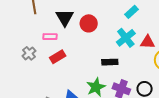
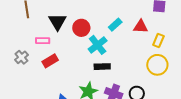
cyan rectangle: (131, 12) -> (115, 25), moved
cyan cross: (126, 38) -> (98, 45), moved
red triangle: (148, 42) -> (141, 27), moved

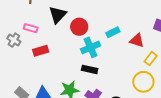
pink rectangle: (43, 41) -> (31, 28), moved
gray cross: (21, 57) -> (14, 40), turned -32

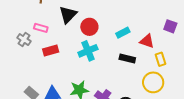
cyan cross: (91, 47) -> (88, 51), moved
yellow rectangle: (151, 59) -> (161, 59), turned -56
black rectangle: (90, 69) -> (127, 59), moved

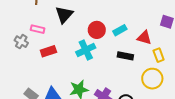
red circle: (89, 27) -> (97, 30), moved

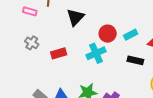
pink rectangle: (38, 29) -> (30, 11), moved

